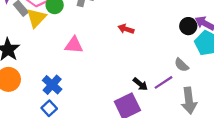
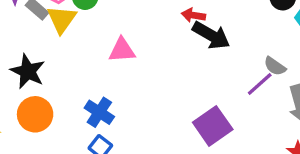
gray semicircle: (181, 65) -> (275, 66), moved
black arrow: (140, 84) -> (211, 35), moved, size x1.6

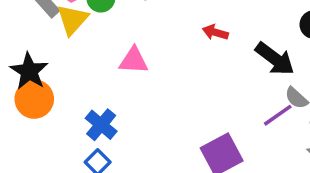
black arrow: (211, 35) -> (275, 59), moved
orange circle: (35, 114) -> (34, 99), moved

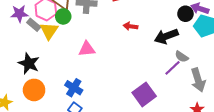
black arrow: (275, 59) -> (166, 36), turned 130
orange circle: (34, 99) -> (34, 90), moved

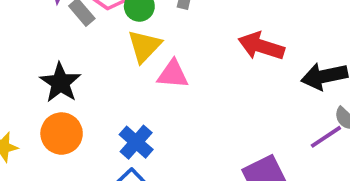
red arrow: (131, 26) -> (261, 46), size x1.6
yellow triangle: (49, 31) -> (144, 46), moved

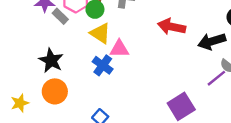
yellow triangle: (144, 46) -> (100, 33), turned -35
blue cross: (136, 142) -> (103, 65), moved

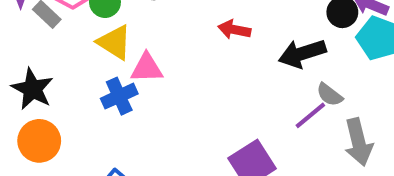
red arrow: (172, 27) -> (234, 30), size x0.7
blue cross: (103, 65) -> (119, 96), turned 30

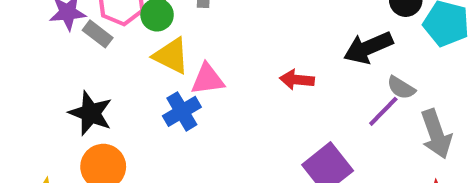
red arrow: (234, 30) -> (297, 80), moved

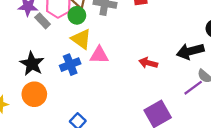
blue cross: (182, 111) -> (70, 65), moved

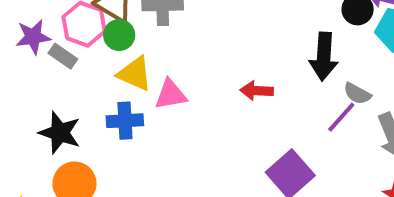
black arrow: (190, 51) -> (324, 56), turned -60
blue cross: (70, 65) -> (125, 121), turned 30

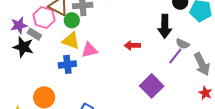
green circle: (119, 35) -> (72, 20), moved
black star: (60, 133) -> (23, 47), moved

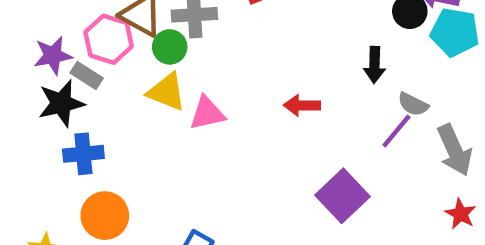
black arrow: (165, 26) -> (374, 65), size x0.7
black star: (23, 47) -> (61, 103), turned -30
blue cross: (67, 64) -> (83, 154), moved

